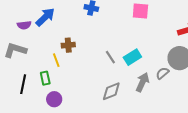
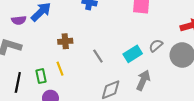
gray line: (110, 57) -> (98, 56), moved
yellow line: (56, 60) -> (60, 69), moved
gray semicircle: (162, 73) -> (156, 46), moved

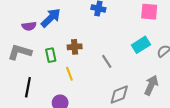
cyan rectangle: (133, 54) -> (141, 45), moved
green rectangle: (41, 76) -> (51, 55), moved

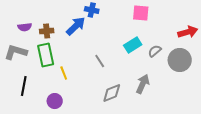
blue arrow: (51, 18) -> (76, 26), moved
brown cross: (75, 47) -> (47, 31), moved
green rectangle: (51, 55) -> (46, 55), size x1.6

